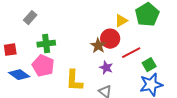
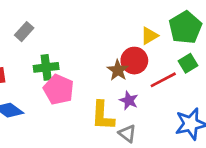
green square: (149, 65) -> (188, 63), moved
pink pentagon: (43, 66) -> (59, 89), moved
yellow L-shape: (74, 81) -> (103, 116), moved

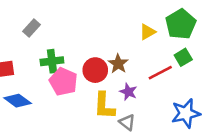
red circle: (134, 61) -> (95, 70), moved

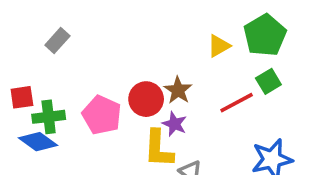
green cross: (52, 61) -> (49, 117), moved
purple star: (128, 92) -> (174, 124), moved

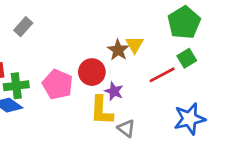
yellow triangle: (219, 46) -> (135, 45), moved, turned -30
brown star: (178, 90) -> (118, 50), moved

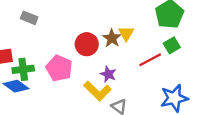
gray rectangle: (23, 27) -> (29, 18), turned 70
red circle: (92, 72) -> (87, 44), moved
yellow L-shape: (102, 111) -> (97, 91), turned -48

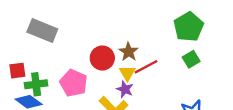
gray rectangle: (29, 18) -> (42, 31), size x1.6
yellow triangle: (126, 33) -> (127, 73), moved
red line: (150, 60) -> (146, 67), moved

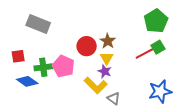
red line: (146, 67) -> (145, 53), moved
green cross: (36, 84) -> (43, 67), moved

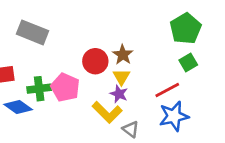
red line: (145, 53) -> (167, 90), moved
blue star: (160, 91) -> (174, 116), moved

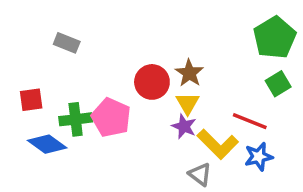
gray rectangle: (33, 32) -> (67, 43), size x0.6
red line: (167, 90) -> (250, 121), turned 50
yellow L-shape: (107, 112) -> (218, 144), moved
blue star: (174, 116) -> (259, 157), size x0.7

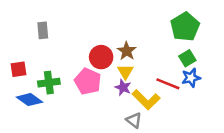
gray rectangle: (67, 43) -> (43, 30), turned 63
pink pentagon: (111, 118) -> (88, 81), moved
blue star: (259, 157) -> (191, 78), moved

